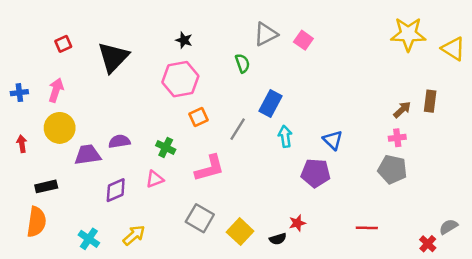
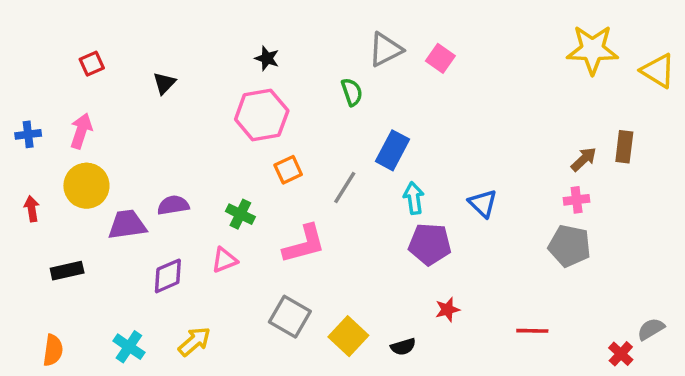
black triangle: (113, 57) -> (164, 83), size x0.5
purple pentagon: (316, 173) -> (430, 244), moved
orange semicircle: (36, 222) -> (53, 350), moved, size x0.7
red star: (297, 223) -> (447, 310), moved

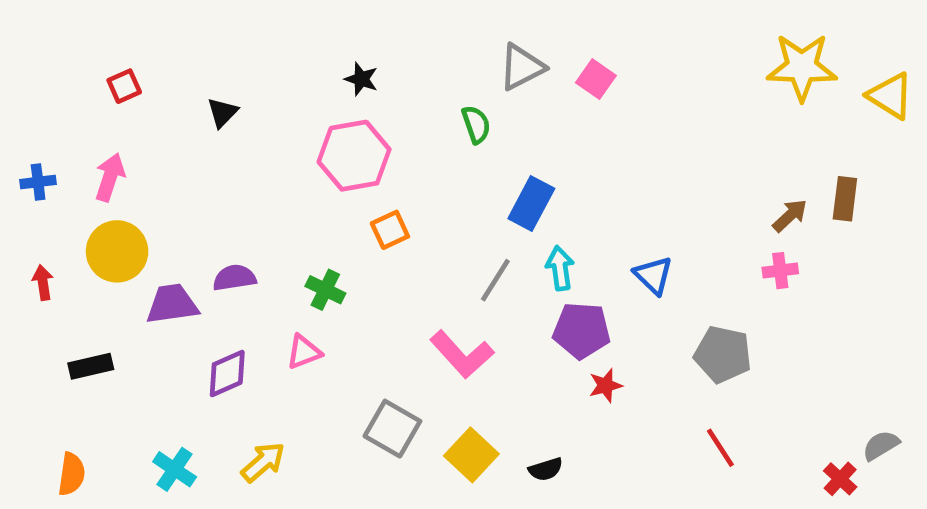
gray line: (345, 187) -> (495, 280), moved
pink L-shape: (304, 244) -> (462, 354), moved, turned 63
gray pentagon: (569, 246) -> (723, 354), moved
red star: (447, 310) -> (605, 385), moved
red line: (532, 331) -> (720, 448), turned 56

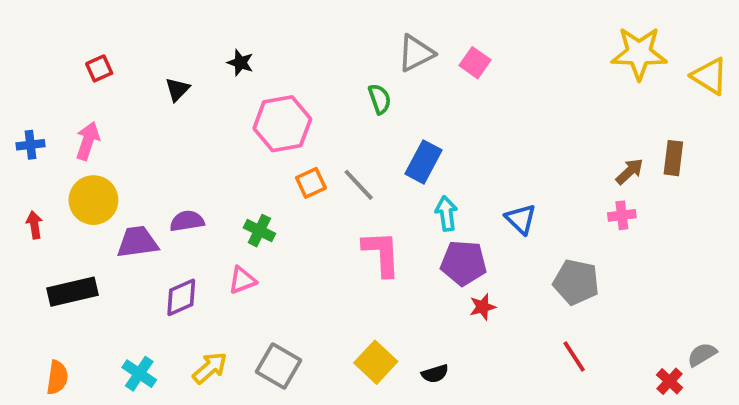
black star: (361, 79) -> (240, 63), moved
gray line: (495, 280) -> (359, 185), moved, turned -75
pink L-shape: (462, 354) -> (382, 253), moved, turned -141
black rectangle: (91, 366) -> (72, 292), size x1.4
gray square: (392, 429) -> (279, 366), moved

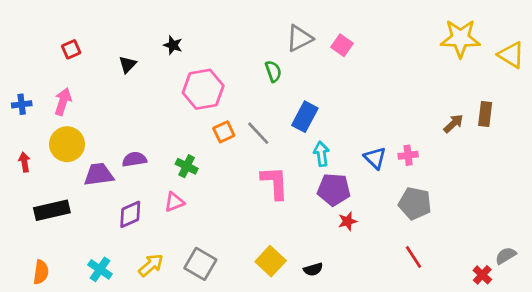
pink cross: (622, 215) -> (408, 155), moved

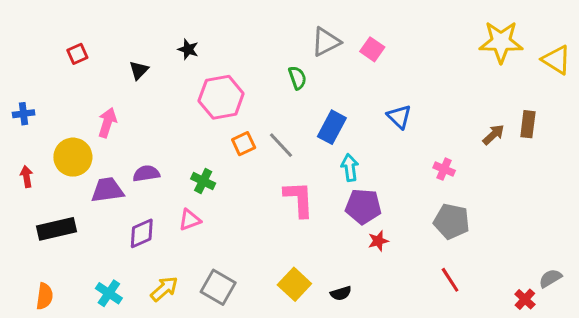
pink arrow: (63, 102) -> (107, 123), moved
pink cross: (408, 155) -> (444, 169), turned 30
blue triangle: (375, 158) -> (399, 117), moved

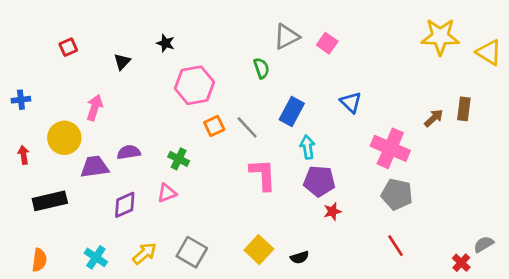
pink cross: (444, 169) -> (390, 148), size x2.0

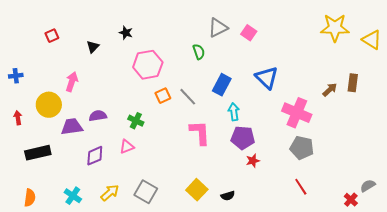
blue triangle: (351, 102) -> (267, 78), size x1.4

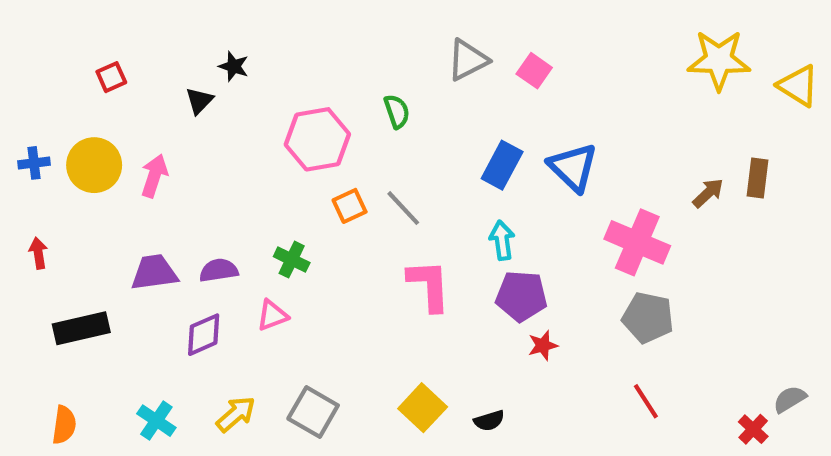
black star: (126, 33) -> (234, 66), moved
green semicircle: (199, 52) -> (397, 111), moved
blue rectangle: (222, 85) -> (502, 165), moved
yellow circle: (49, 105) -> (94, 165), moved
purple semicircle: (98, 116) -> (219, 270), moved

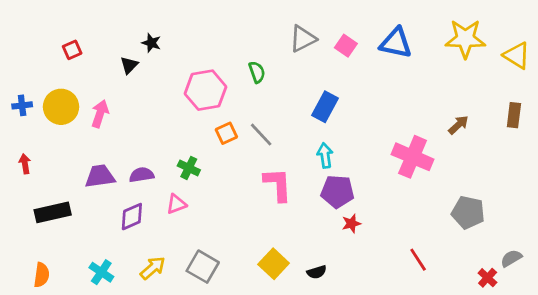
blue triangle: (573, 167) -> (396, 43), moved, turned -32
brown rectangle: (757, 178) -> (514, 115), moved
gray pentagon: (648, 318) -> (468, 212), moved

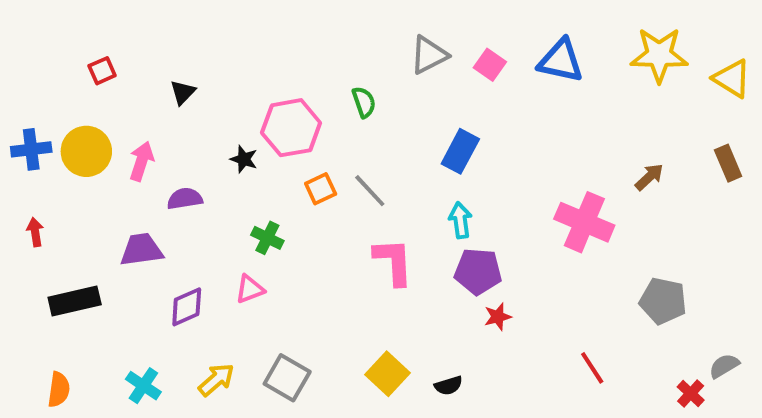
black star: (151, 43) -> (244, 159), moved
blue cross: (22, 105) -> (31, 149), size x1.4
brown rectangle: (514, 115) -> (728, 163), turned -30
purple semicircle: (142, 175) -> (185, 199), moved

